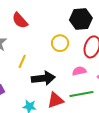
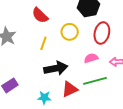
red semicircle: (20, 20) -> (40, 15), moved
yellow line: (22, 61) -> (43, 43), moved

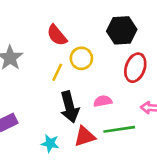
yellow circle: (70, 32) -> (81, 58), moved
pink semicircle: (91, 58) -> (103, 101), moved
black arrow: (56, 68) -> (70, 107), turned 80

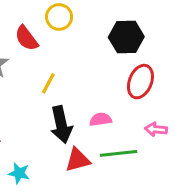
red semicircle: (57, 35) -> (27, 38), moved
yellow circle: (81, 58) -> (59, 17), moved
cyan star: (50, 143) -> (19, 173), moved

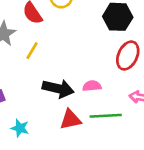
yellow line: (48, 83) -> (32, 51), moved
black arrow: (61, 125) -> (58, 89), turned -68

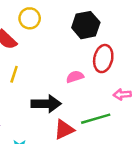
pink semicircle: (92, 86) -> (75, 77), moved

